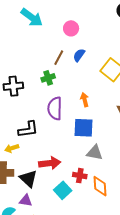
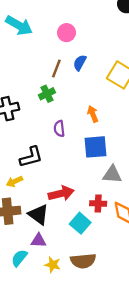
purple semicircle: (55, 108) -> (59, 129), size x0.6

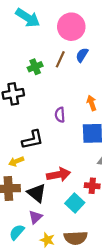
pink circle: (67, 33) -> (71, 27), size x1.6
green cross: (47, 94) -> (35, 67), moved
purple triangle: (39, 241) -> (35, 217), turned -48

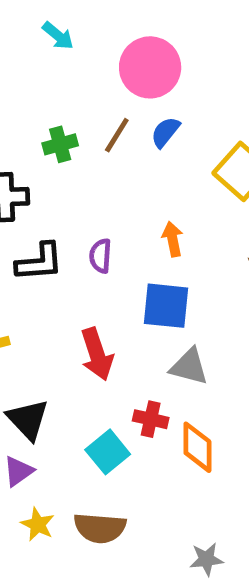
cyan arrow: (28, 18) -> (58, 36), size x0.6
black L-shape: (33, 140) -> (39, 262), moved
red arrow: (59, 175) -> (97, 354), moved, turned 75

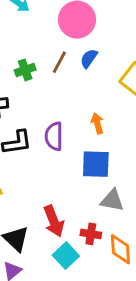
purple semicircle: (100, 256) -> (54, 136), size x1.4
red arrow: (97, 354) -> (54, 221), moved

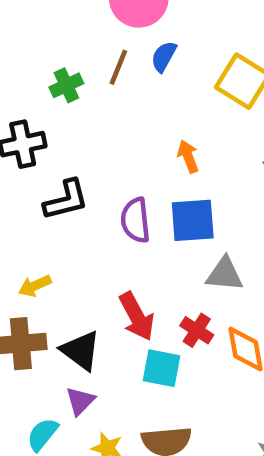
purple semicircle: (54, 136) -> (135, 220), moved
red cross: (91, 234) -> (197, 330), turned 30
cyan square: (66, 256) -> (161, 368), turned -30

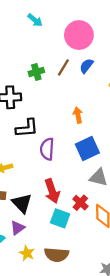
orange arrow: (188, 156) -> (78, 115), moved
purple semicircle: (135, 220) -> (47, 149), moved
blue square: (193, 220) -> (87, 148), turned -30

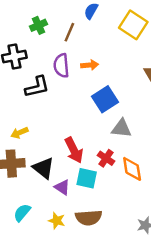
brown line: (63, 67) -> (69, 32), moved
orange arrow: (78, 115) -> (90, 65), turned 105
purple semicircle: (47, 149) -> (61, 66), moved
purple triangle: (18, 228) -> (62, 187), moved, turned -42

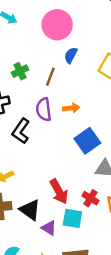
black L-shape: (37, 87) -> (21, 131), turned 140

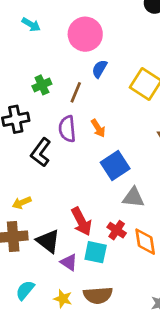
orange arrow: (71, 108) -> (98, 128), turned 63

